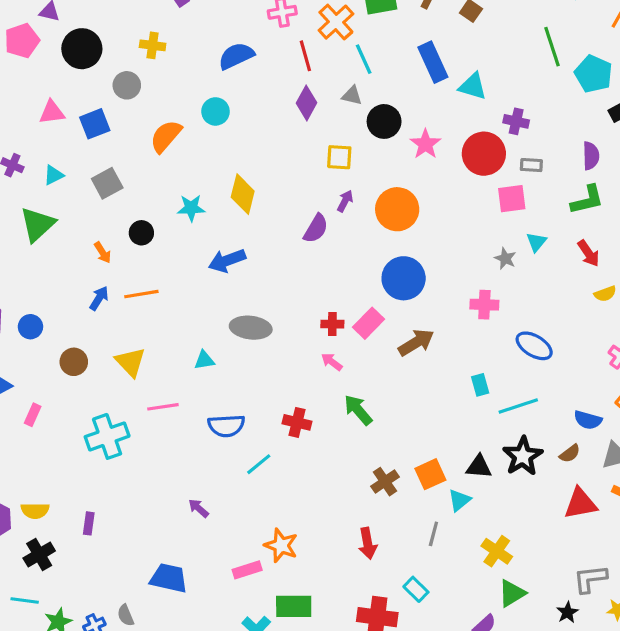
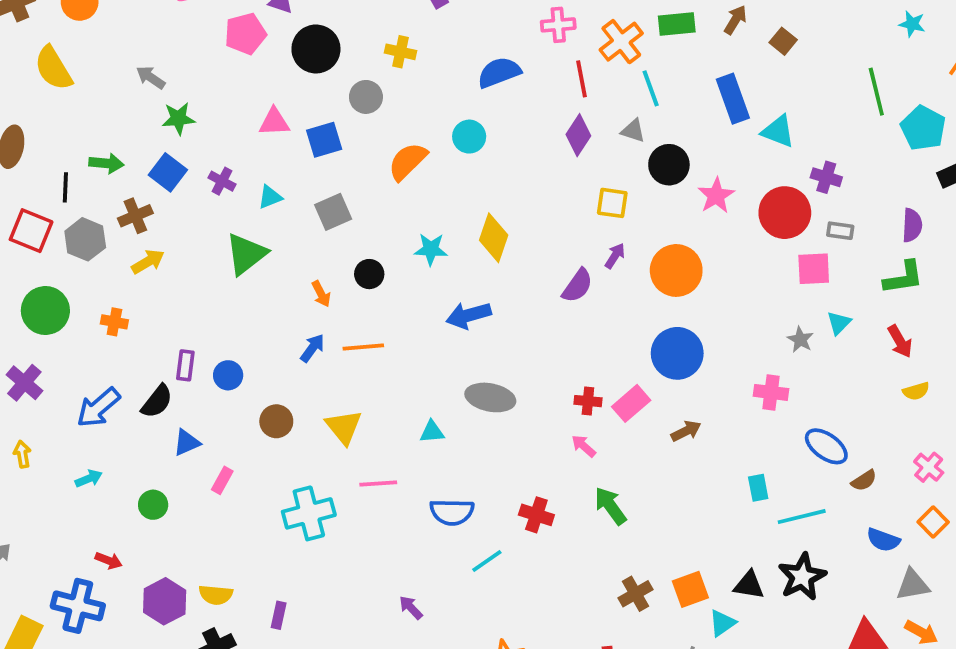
brown arrow: (416, 342) -> (686, 431), size x0.7
brown semicircle: (570, 453) -> (864, 480), moved

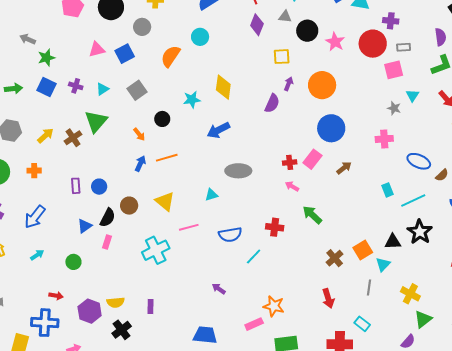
brown cross: (135, 216) -> (73, 138), moved
black semicircle: (157, 401) -> (108, 218), moved

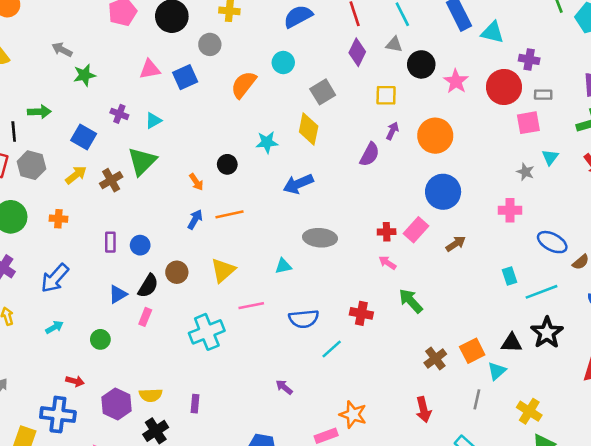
blue square: (47, 87) -> (84, 137), moved
gray square: (137, 90) -> (323, 92), moved
yellow triangle: (165, 201) -> (223, 270), turned 35

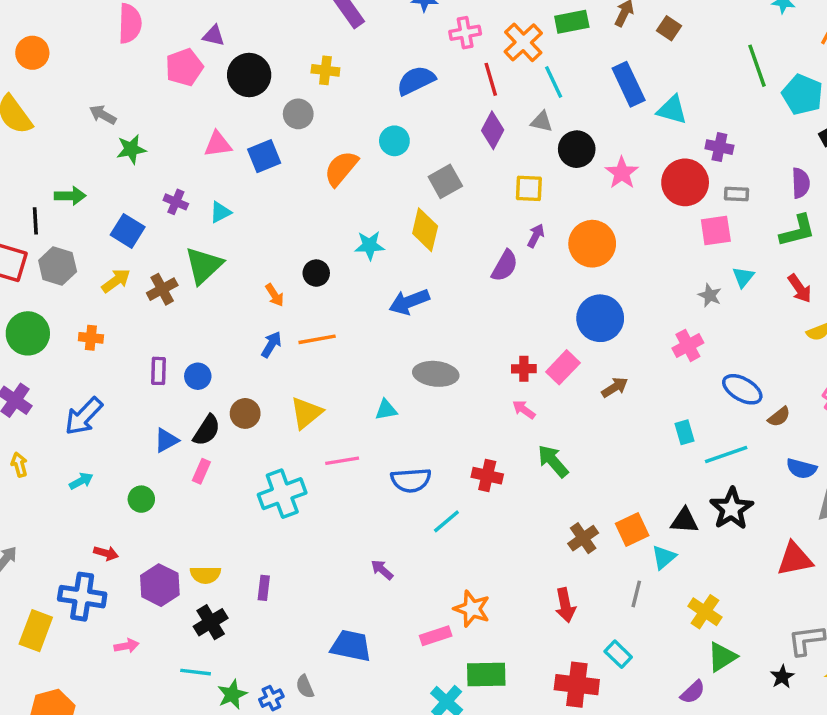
pink cross: (510, 210) -> (688, 345), turned -30

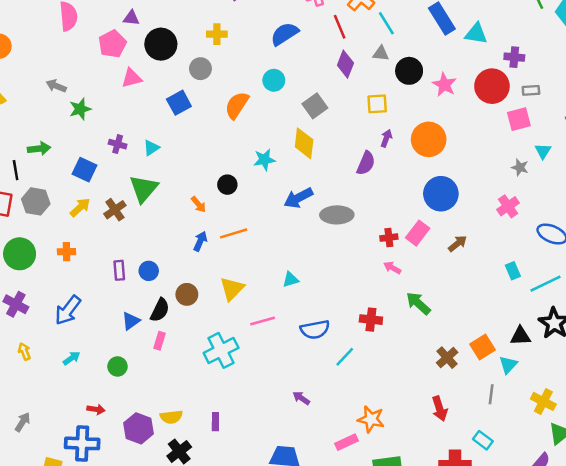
pink triangle: (218, 144) -> (132, 78), moved
gray ellipse: (436, 374) -> (337, 215), moved

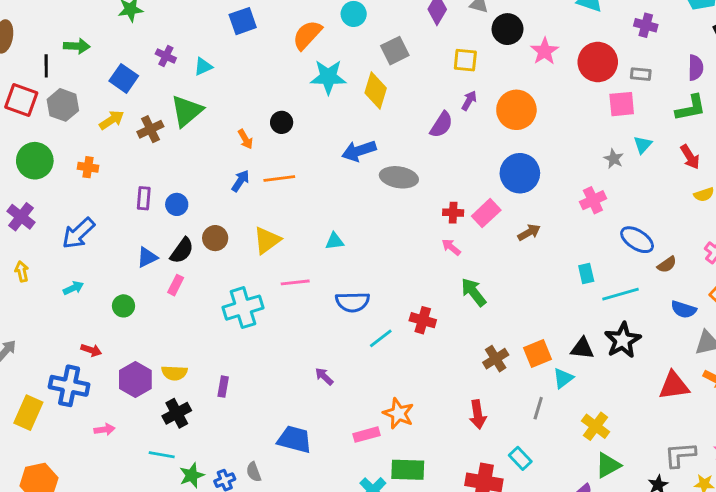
purple cross: (514, 57) -> (646, 25), moved
cyan star: (264, 160) -> (328, 77), moved, size x1.4
red cross: (371, 320) -> (423, 320), moved

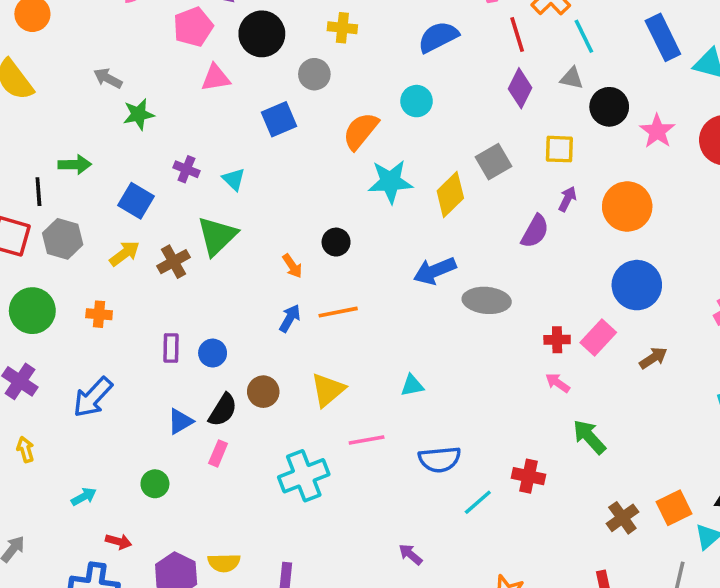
gray square: (395, 51) -> (493, 162), moved
cyan triangle: (203, 67) -> (234, 179), turned -48
yellow diamond: (376, 91) -> (450, 195), turned 33
cyan arrow: (73, 288) -> (84, 497), moved

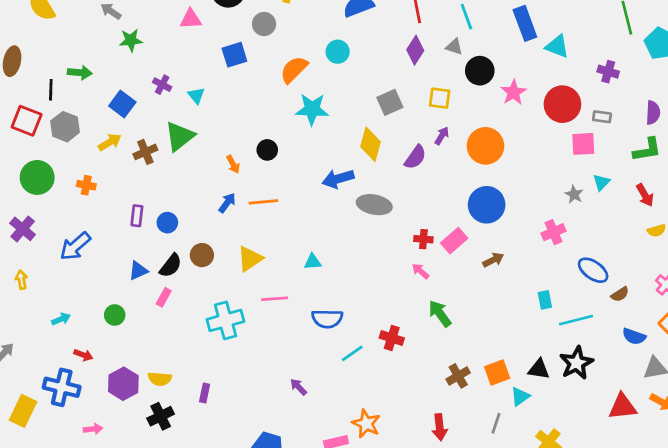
yellow diamond: (450, 195) -> (371, 144), moved, turned -36

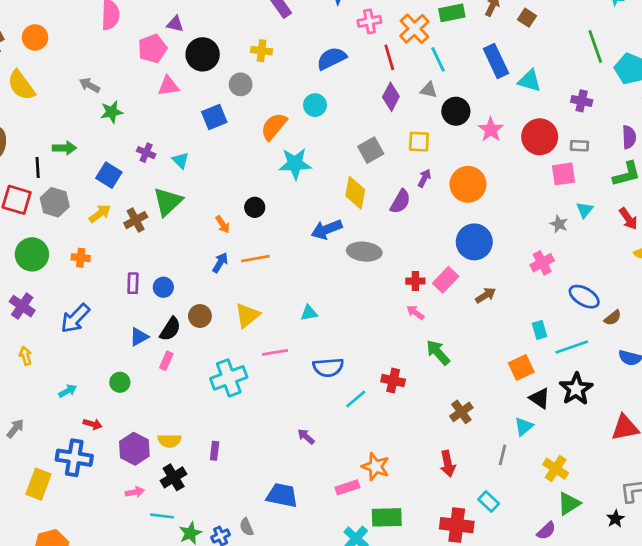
black triangle: (539, 369) -> (540, 398), turned 30
orange square: (497, 373) -> (521, 367), moved
pink arrow: (93, 429) -> (135, 492), moved

